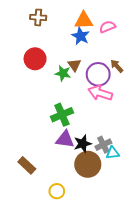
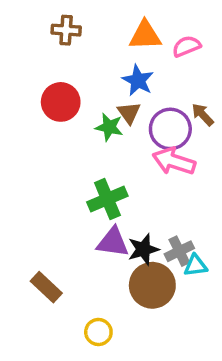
blue star: (81, 36) -> (138, 80), moved

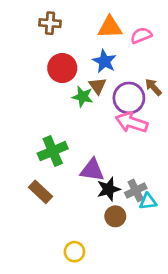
red circle: (61, 102) -> (62, 68), moved
green cross: (107, 199) -> (53, 151), moved
purple triangle: (113, 242) -> (92, 170), moved
brown circle: (152, 285) -> (115, 216), size x0.6
brown rectangle: (46, 287) -> (40, 192), moved

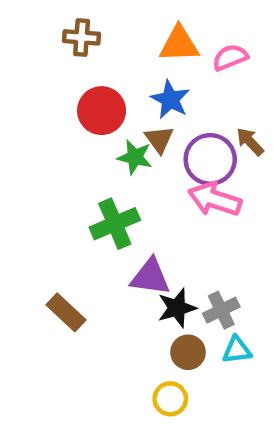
green cross: (53, 151) -> (115, 224), moved
cyan triangle: (148, 201) -> (237, 350), moved
yellow circle: (74, 252) -> (170, 399), moved

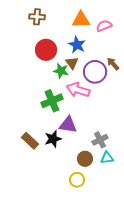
pink arrow: (215, 199) -> (78, 90), moved
black star: (177, 308) -> (53, 139), moved

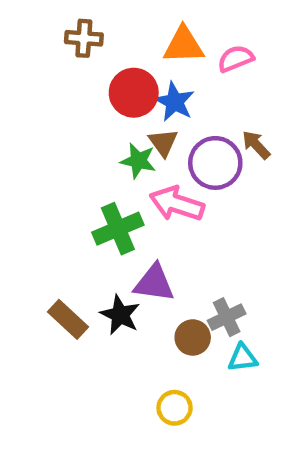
red circle: (46, 50) -> (134, 93), moved
black star: (53, 139) -> (120, 315), turned -30
brown circle: (85, 159) -> (193, 337), moved

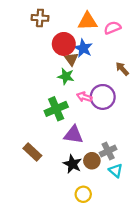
brown triangle: (163, 143) -> (71, 59), moved
purple circle: (215, 163) -> (103, 97), moved
pink arrow: (177, 204) -> (84, 97), size x0.6
black star: (120, 315) -> (72, 164), moved
cyan triangle: (243, 358) -> (116, 170), turned 48

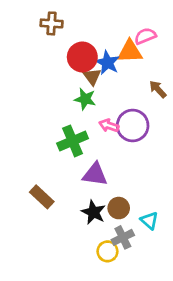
orange triangle: (88, 21) -> (130, 51), moved
gray cross: (108, 151) -> (123, 237), moved

